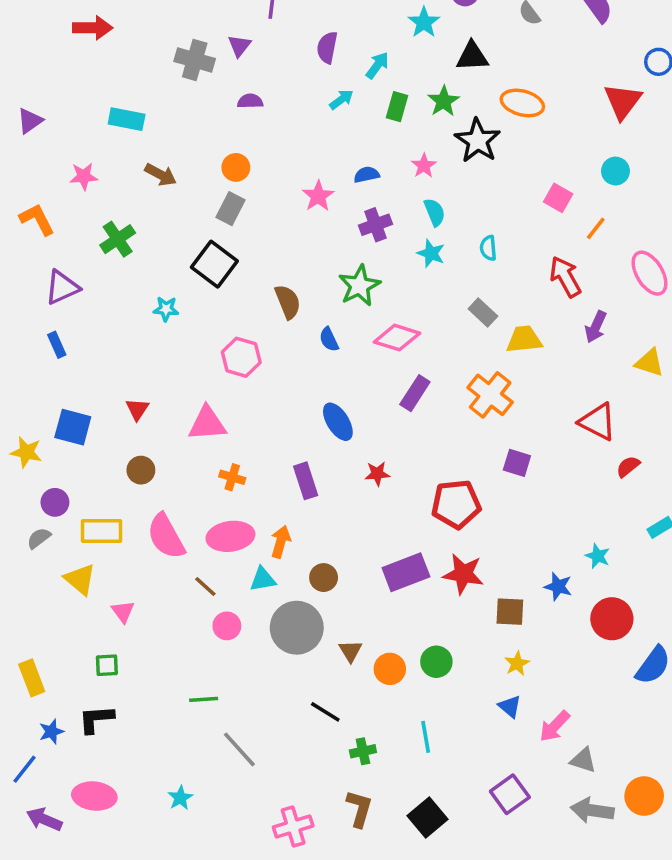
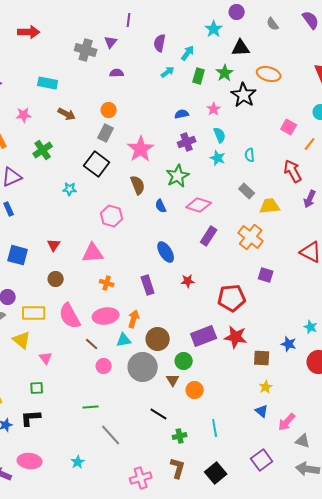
pink star: (318, 196) -> (141, 149), moved, size x1.5
brown circle: (324, 578) -> (158, 339), size x1.5
green circle: (436, 662) -> (184, 361), moved

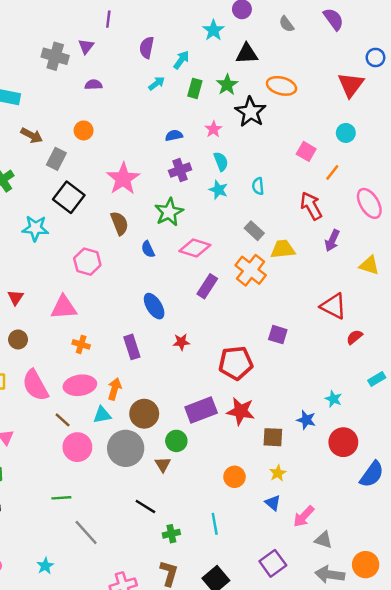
gray rectangle: (106, 133) -> (56, 159), moved
cyan star: (70, 189) -> (35, 228), size x1.5
orange cross: (251, 237) -> (251, 270), moved
pink circle: (104, 366) -> (77, 447), size x1.5
orange circle: (195, 390) -> (234, 477), moved

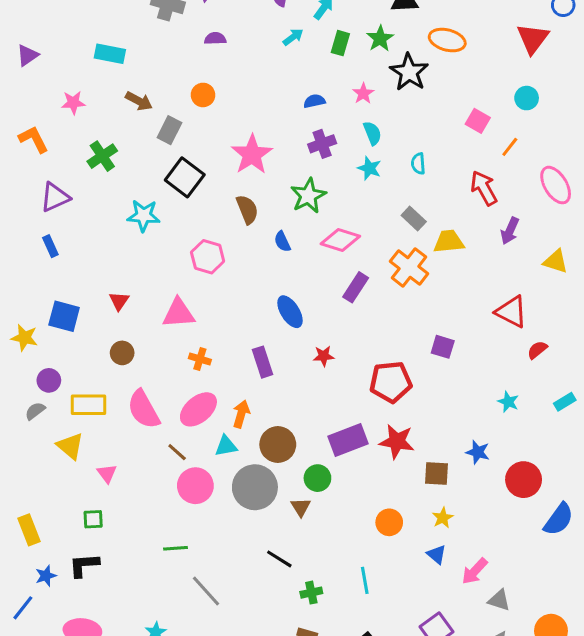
pink ellipse: (80, 385) -> (198, 409), turned -32
cyan star: (333, 399) -> (508, 402), moved

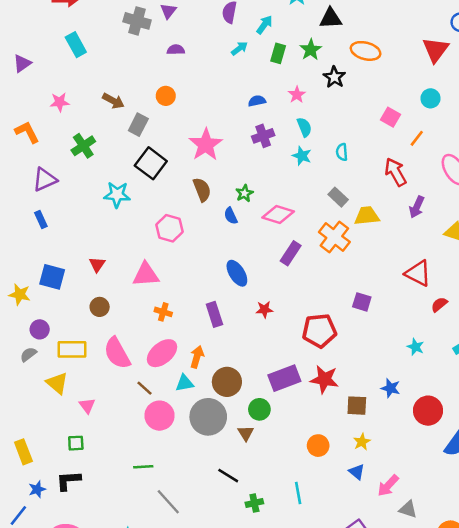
cyan rectangle: (110, 54) -> (76, 45), moved, turned 50
black star: (409, 72) -> (334, 77), size x0.7
green star: (308, 196) -> (244, 193), moved, size x0.6

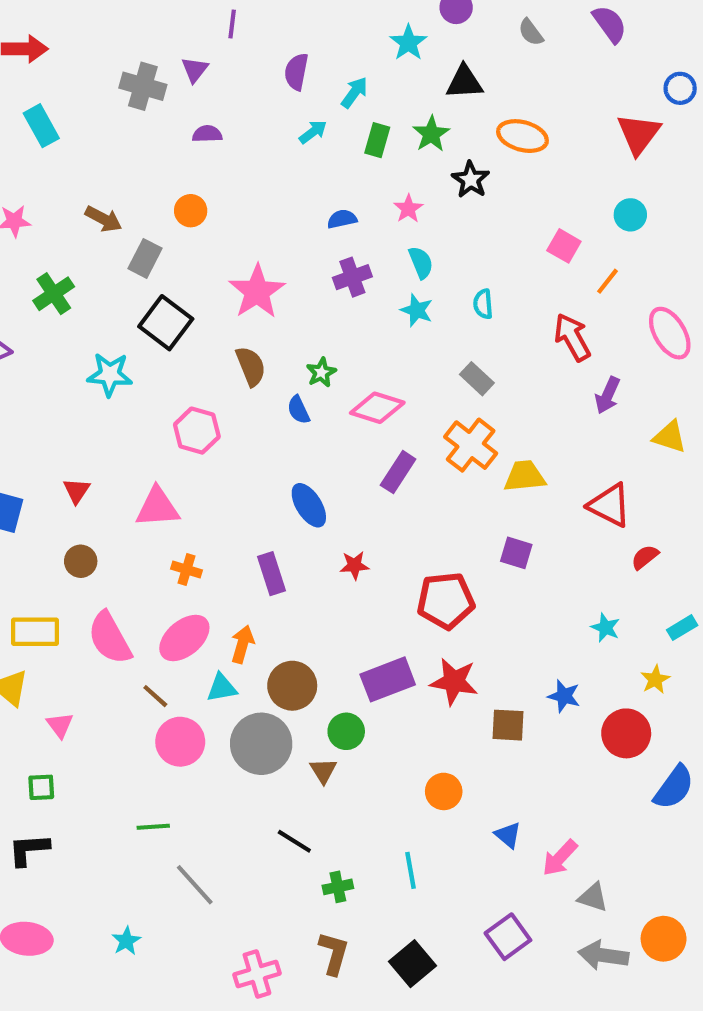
yellow trapezoid: (367, 216) -> (525, 476), moved
yellow star: (362, 442) -> (655, 679), moved

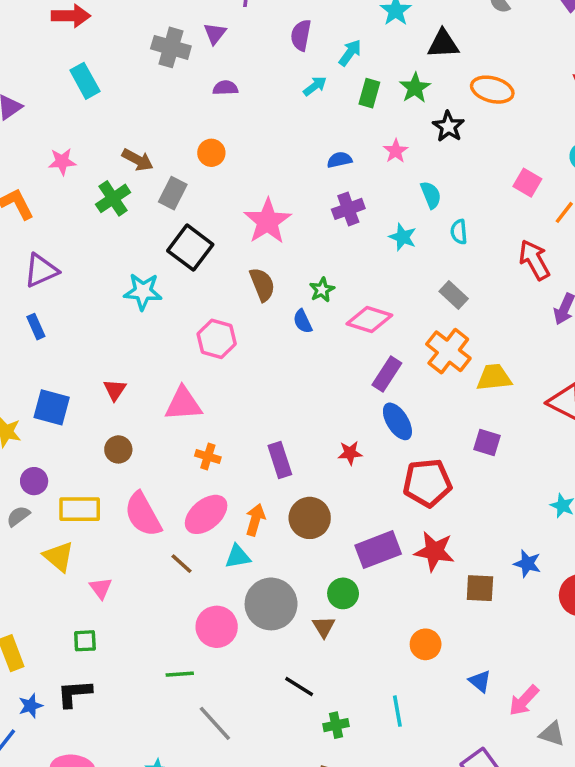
cyan semicircle: (421, 263) -> (431, 195), moved
green cross: (54, 294) -> (113, 198), moved
blue ellipse: (309, 505) -> (397, 421), moved
brown circle: (292, 686) -> (310, 518), moved
pink circle: (180, 742) -> (217, 627), moved

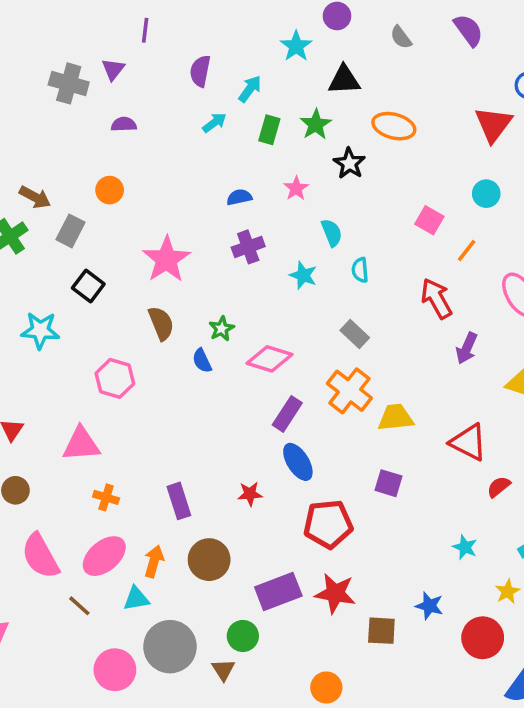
black square: (190, 248) -> (88, 286), size x0.7

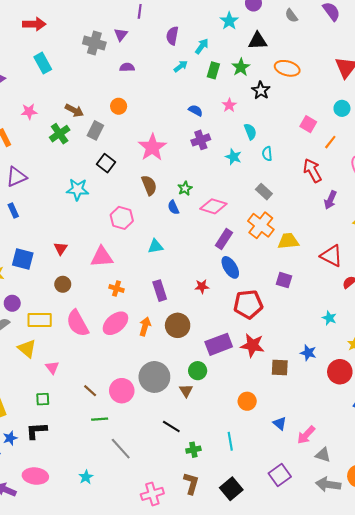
blue semicircle: (239, 197) -> (196, 110), turned 40
cyan triangle: (136, 599) -> (155, 246), moved
brown line: (79, 606) -> (90, 391), moved

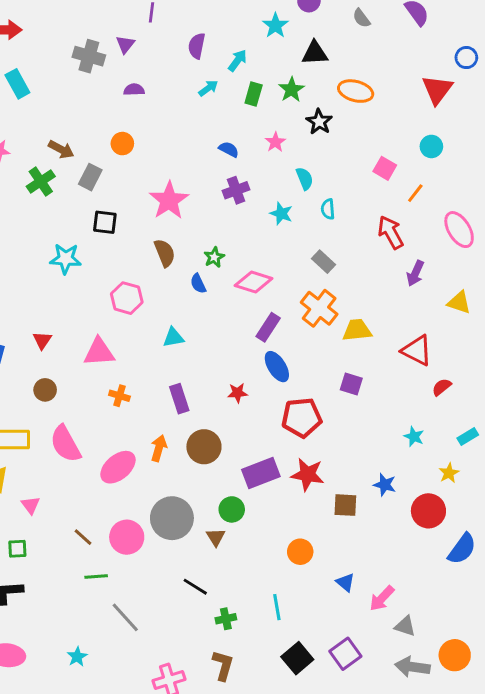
black square: (106, 163) -> (105, 222), turned -30
pink ellipse: (115, 323) -> (118, 467), moved
black square: (231, 489) -> (297, 658), moved

